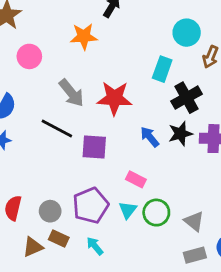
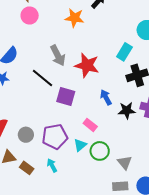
pink circle: (29, 56) -> (30, 16), moved
black star: (180, 134) -> (127, 110), moved
brown rectangle: (59, 239) -> (27, 168), moved

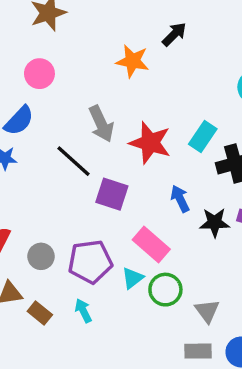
pink circle: (30, 16) -> (39, 74), moved
cyan rectangle: (124, 52) -> (203, 136), moved
pink rectangle: (90, 125) -> (151, 244), size x1.5

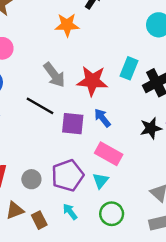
blue arrow: (180, 199) -> (102, 118), moved
green circle: (165, 290) -> (112, 214), moved
brown rectangle: (40, 313) -> (39, 220), turned 36

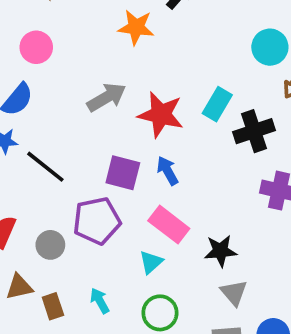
gray arrow: (54, 75) -> (106, 97), turned -92
black line: (40, 106) -> (45, 167), moved
black star: (151, 128) -> (220, 251), moved
purple pentagon: (68, 175) -> (97, 221), moved

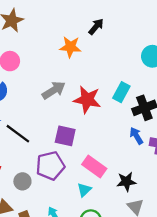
blue arrow: (167, 171) -> (136, 136), moved

